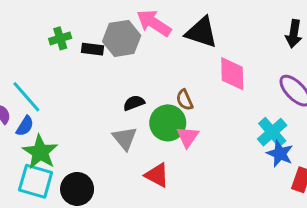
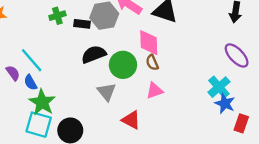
pink diamond: (232, 74) -> (149, 43), moved
black semicircle: (134, 103) -> (94, 54), moved, size x1.5
green circle: (168, 123) -> (123, 65), moved
blue semicircle: (25, 126) -> (30, 82), turned 119
pink triangle: (188, 137) -> (155, 91), turned 36

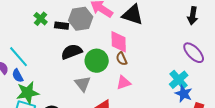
green cross: (57, 16) -> (41, 19), turned -32
green star: (42, 102) -> (28, 93), turned 30

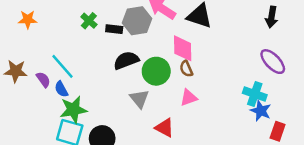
cyan cross: (179, 80) -> (255, 94), turned -30

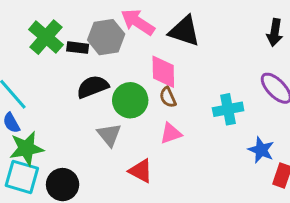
green cross: (89, 21) -> (46, 37), size x1.6
cyan cross: (255, 94) -> (228, 109), moved, turned -30

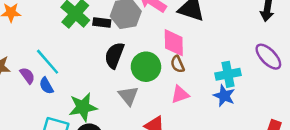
black semicircle: (93, 87) -> (114, 55), turned -48
green star: (26, 148) -> (83, 107), moved
blue star: (261, 150) -> (224, 96), moved

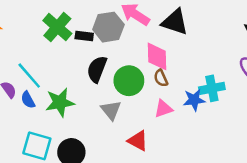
blue star: (224, 96) -> (194, 100), moved, turned -30
green star: (83, 107) -> (60, 102), moved

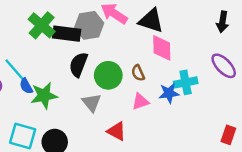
black rectangle: (84, 36) -> (67, 34), size x1.6
pink diamond: (157, 56) -> (162, 48), moved
blue semicircle: (28, 100) -> (26, 86), moved

